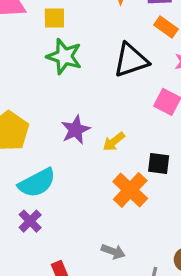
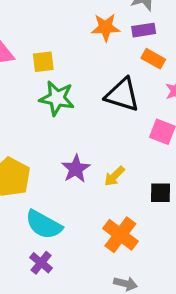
black triangle: (131, 60) -> (122, 95), turned 42
cyan semicircle: (37, 183) -> (44, 225), turned 63
orange cross: (130, 190) -> (120, 235), moved

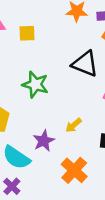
green star: (57, 98) -> (35, 85), moved
purple star: (76, 169) -> (44, 141), moved

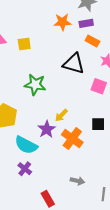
yellow arrow: (73, 125) -> (61, 115), moved
orange cross: (74, 170) -> (72, 139), moved

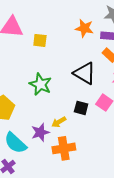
black square: (98, 124) -> (81, 108), moved
orange cross: (72, 139) -> (64, 148), turned 30

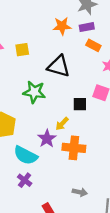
black triangle: (85, 73) -> (59, 66), moved
orange cross: (64, 148) -> (74, 148), turned 30

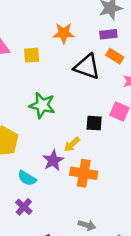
orange star: (62, 26) -> (64, 33), moved
black triangle: (59, 66) -> (87, 67), moved
cyan semicircle: (26, 155) -> (27, 178), size x0.7

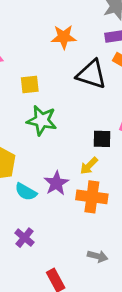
yellow square: (32, 55) -> (30, 84), moved
yellow arrow: (72, 144) -> (89, 166), moved
cyan semicircle: (27, 178) -> (26, 192), moved

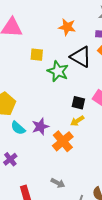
green star: (42, 120) -> (58, 71), moved
yellow arrow: (89, 166) -> (77, 121), moved
orange cross: (92, 197) -> (63, 141), turned 30

